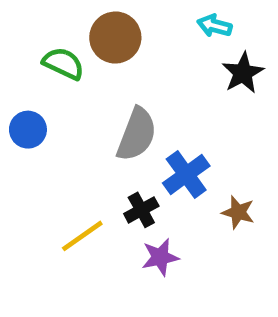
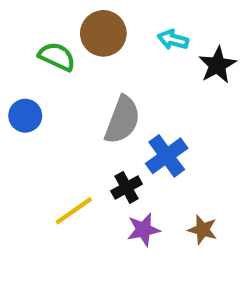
cyan arrow: (215, 26) -> (173, 40), moved
brown star: (238, 212) -> (203, 230), moved

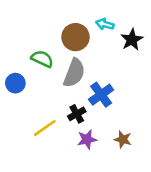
brown circle: (103, 33) -> (75, 37), moved
green semicircle: (57, 57) -> (42, 59), moved
blue circle: (25, 116) -> (15, 83), moved

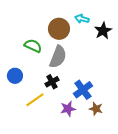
blue circle: (15, 83) -> (15, 76), moved
blue cross: (101, 95) -> (83, 90), moved
black cross: (77, 114) -> (52, 82), moved

